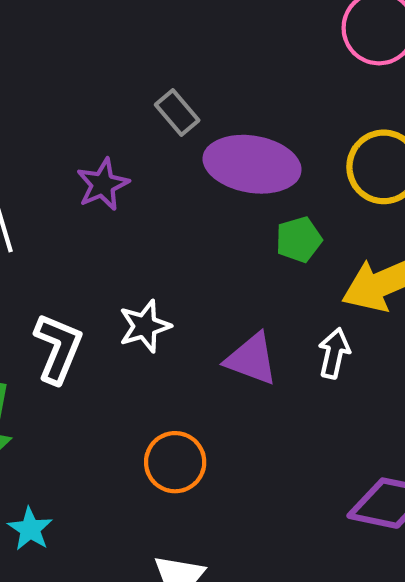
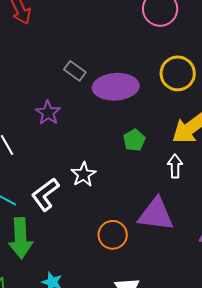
green pentagon: (299, 240) -> (134, 140), moved
white L-shape: (58, 348) -> (45, 194), turned -136
purple triangle: (252, 359) -> (156, 214), moved, size x1.4

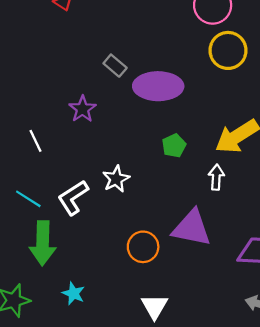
yellow circle: (178, 73) -> (228, 50), moved

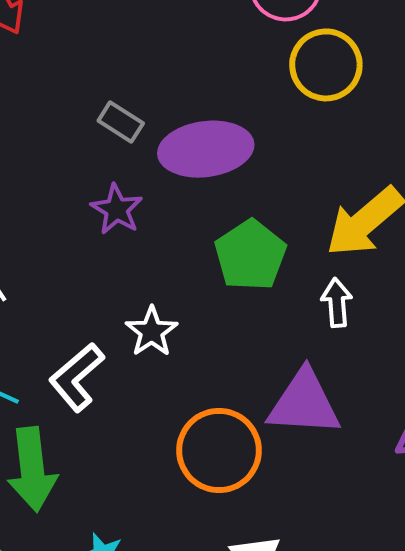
purple star: (83, 109) -> (117, 209), moved
green pentagon: (174, 146) -> (250, 255), size x1.6
orange circle: (143, 247) -> (219, 450), size x1.4

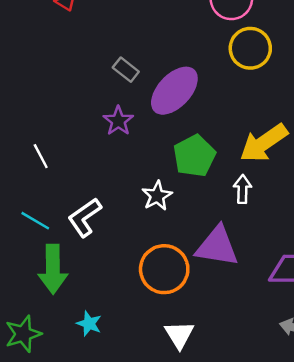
purple ellipse: (206, 149) -> (174, 91), turned -45
white star: (152, 332) -> (157, 196), moved

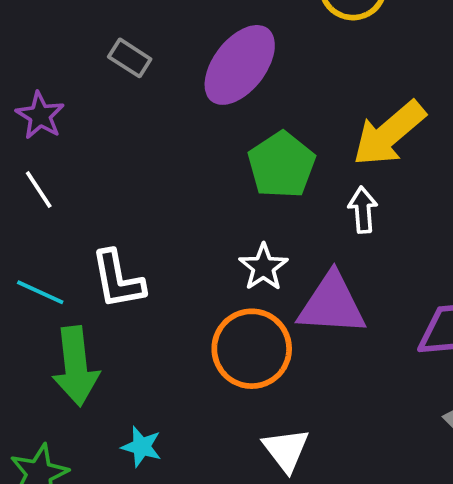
gray rectangle: (126, 70) -> (130, 58), moved
purple star: (118, 121) -> (40, 115), moved
white star: (157, 196) -> (263, 267), moved
white L-shape: (85, 217) -> (118, 280), turned -60

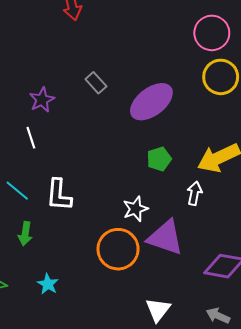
green pentagon: (282, 165) -> (159, 159), size x0.7
green arrow: (76, 366) -> (25, 234), size x0.6
white triangle: (286, 450) -> (158, 310), moved

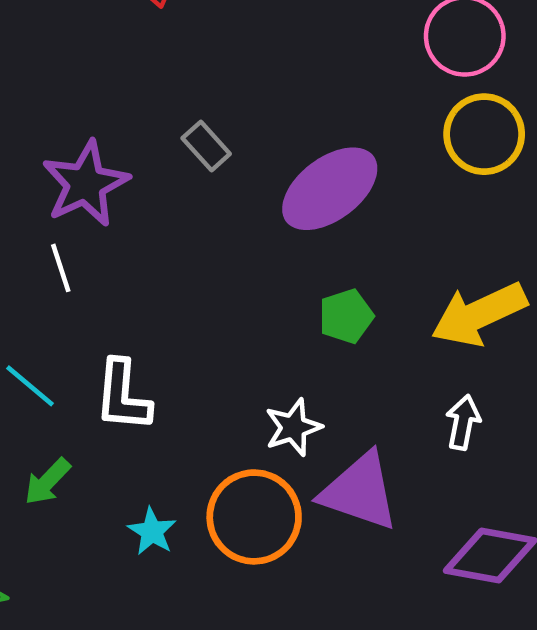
purple star: (42, 100) -> (86, 184), size x1.5
white arrow: (194, 193) -> (463, 422), moved
green arrow: (25, 234) -> (47, 482), turned 35
cyan star: (48, 284) -> (152, 531), moved

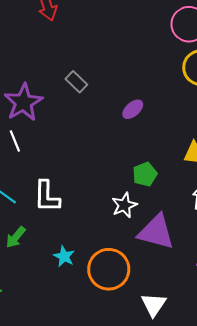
purple ellipse: (330, 189) -> (133, 109), moved, size x0.5
green pentagon: (346, 316) -> (145, 174), moved
orange circle: (254, 517) -> (109, 269), moved

